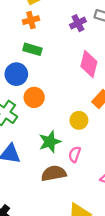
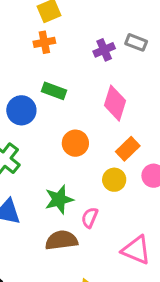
green rectangle: (32, 49) -> (54, 91), moved
orange circle: (34, 97) -> (75, 143), moved
yellow circle: (79, 120) -> (114, 180), moved

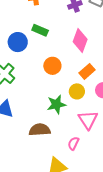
green star: (59, 199) -> (56, 104), moved
pink semicircle: (90, 218) -> (73, 143), moved
pink triangle: (136, 250) -> (88, 120), moved, turned 30

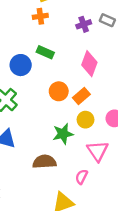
orange rectangle: (87, 71) -> (81, 96), moved

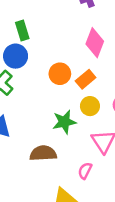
green rectangle: (45, 52) -> (22, 31), moved, turned 49
blue circle: (21, 65) -> (16, 56), moved

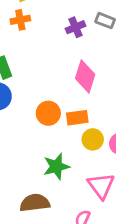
orange rectangle: (86, 79) -> (77, 118), turned 36
yellow circle: (90, 106) -> (93, 139), moved

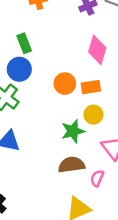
yellow circle: (93, 139) -> (93, 115), moved
brown semicircle: (35, 203) -> (72, 165), moved

